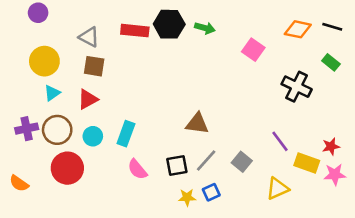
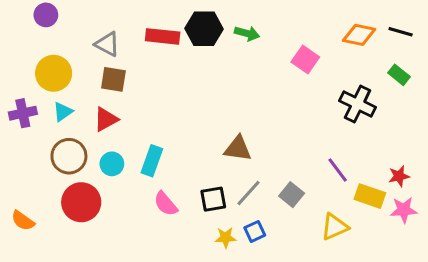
purple cross: (27, 129) -> (23, 113), moved

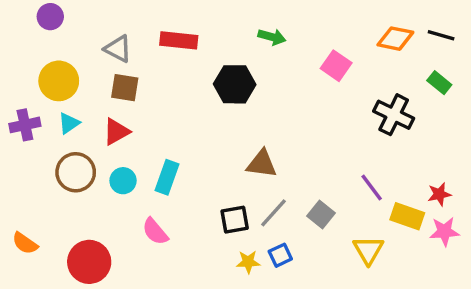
black hexagon: (204, 29) -> (235, 84), moved
red circle: (81, 202) -> (89, 262), moved
pink semicircle: (166, 204) -> (155, 231), moved
yellow triangle: (335, 227) -> (368, 250), turned -36

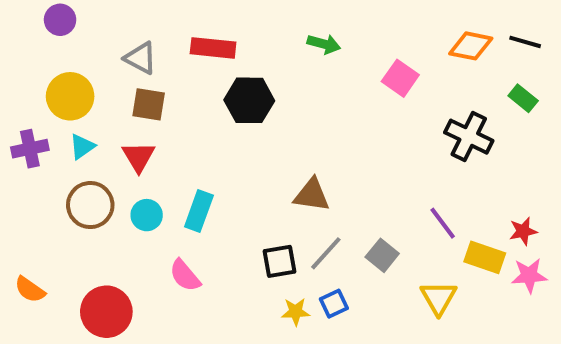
black hexagon: (235, 84) -> (249, 100), moved
red triangle: (116, 132) -> (139, 157), turned -32

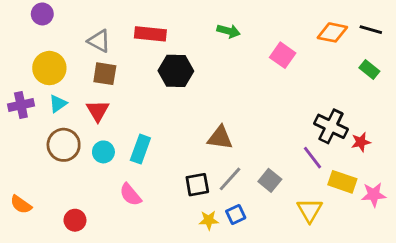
black cross: (469, 137) -> (331, 126), moved
red star: (523, 231) -> (361, 142), moved
red circle: (106, 312) -> (75, 220), size x0.6

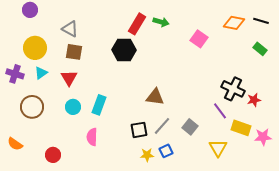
red rectangle: (150, 34) -> (137, 24), moved, turned -65
purple cross: (21, 105) -> (15, 74), turned 30
brown circle: (64, 145) -> (32, 107), moved
pink semicircle: (130, 195) -> (92, 137), turned 42

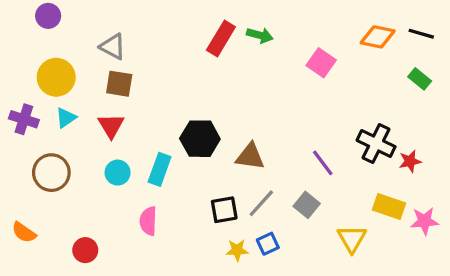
black hexagon: (124, 50) -> (200, 139), moved
purple line: (220, 111) -> (323, 163), moved

